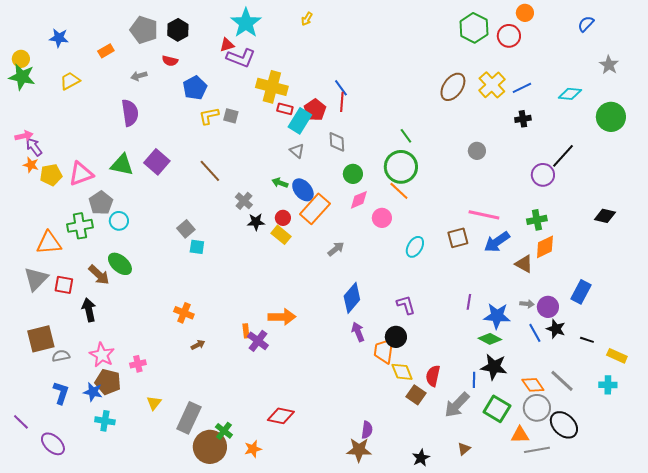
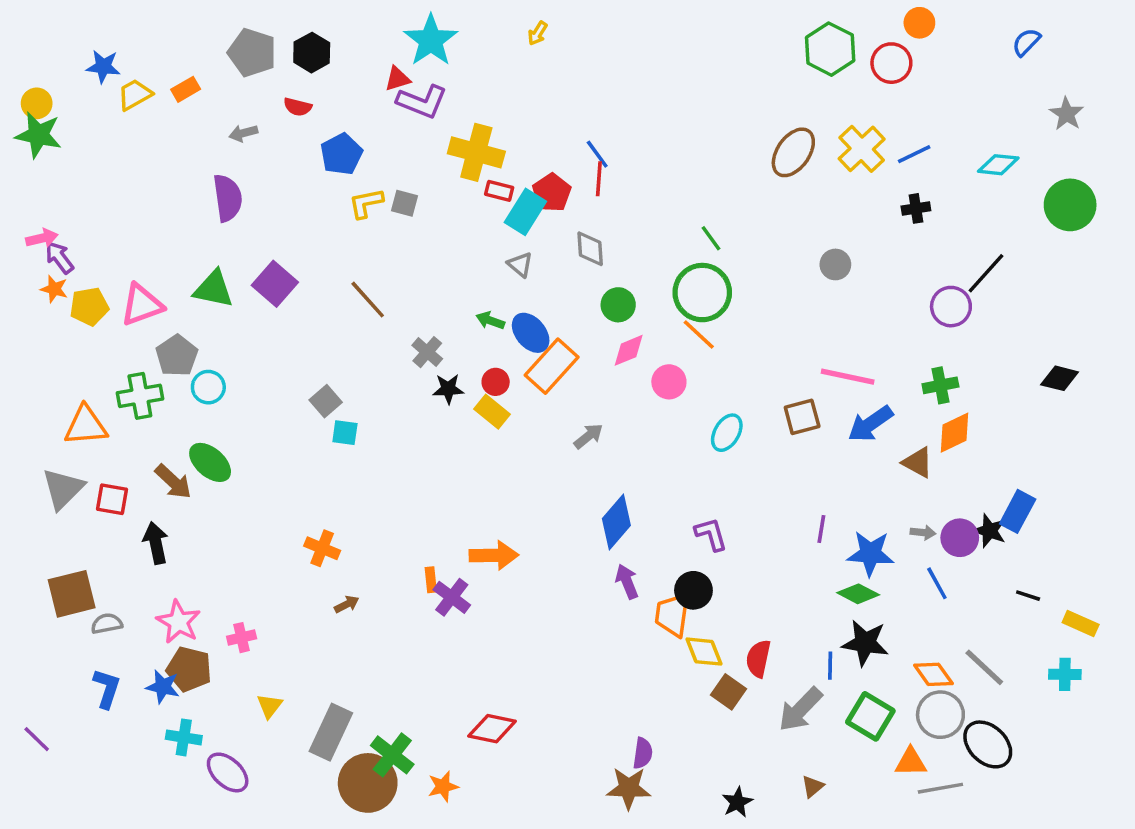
yellow trapezoid: (70, 81) -> (135, 95), moved
black star: (556, 329) -> (990, 531), moved
green cross: (224, 431) -> (392, 755), size x1.4
purple ellipse: (53, 444) -> (228, 772), moved

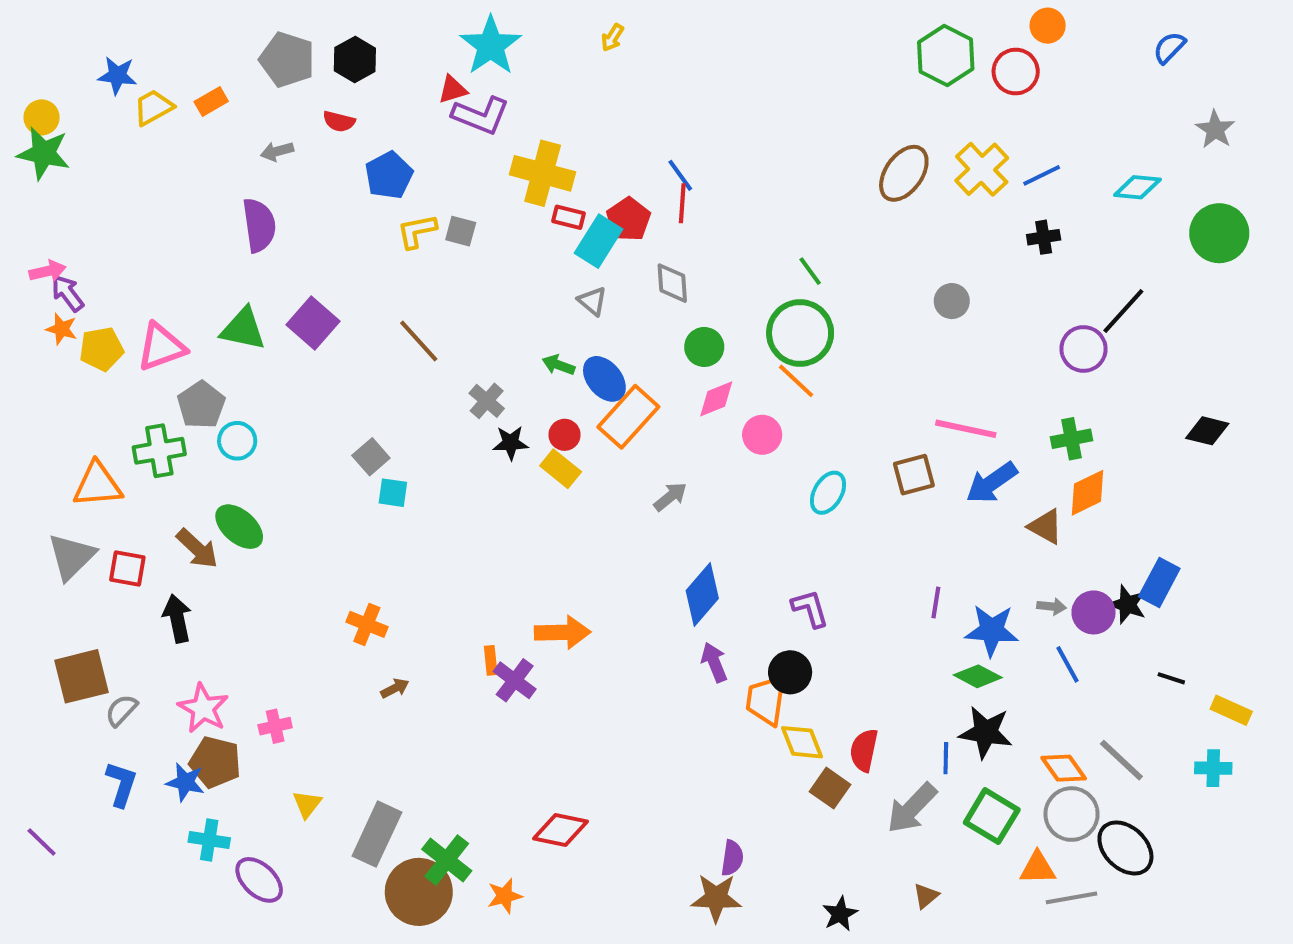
gray semicircle: (107, 624) -> (121, 710), turned -36

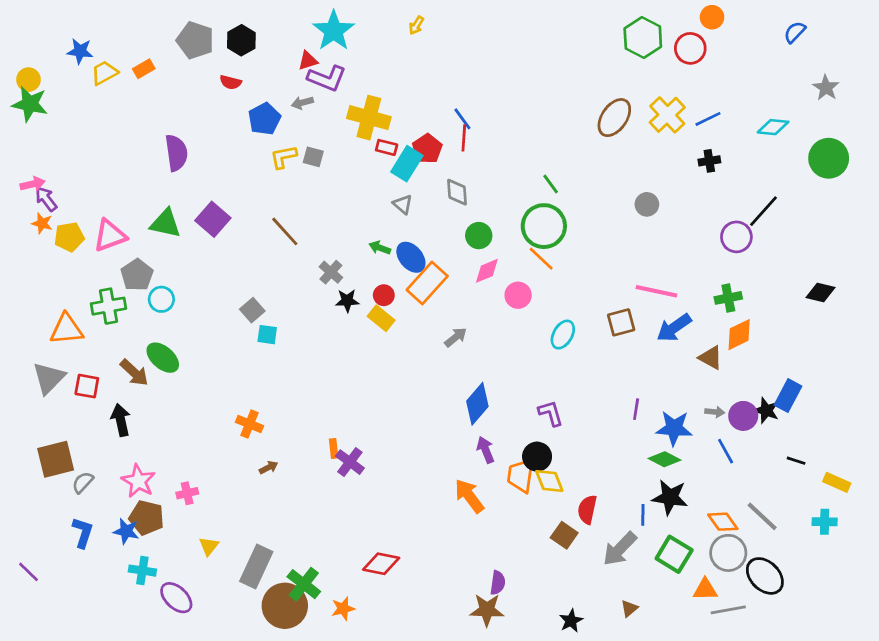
gray arrow: (277, 151) -> (302, 103), moved
orange arrow: (563, 632) -> (469, 496), moved, turned -126
yellow diamond: (802, 742) -> (549, 481), moved

